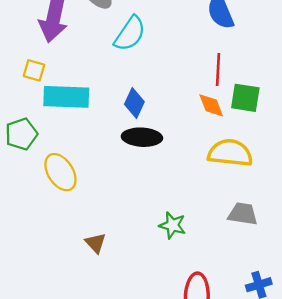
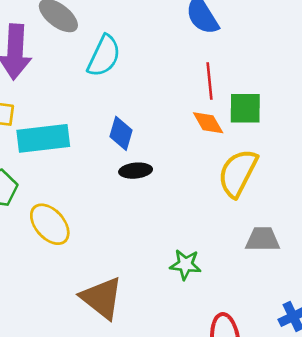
black ellipse: (142, 137) -> (136, 171), size x0.7
yellow semicircle: (230, 153) -> (238, 173), turned -60
brown triangle: (96, 243) -> (102, 298), size x1.8

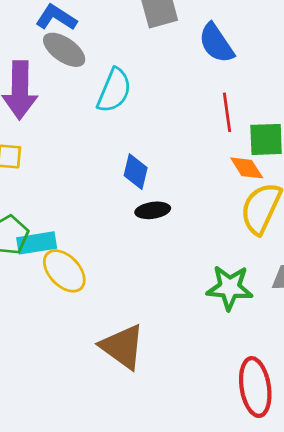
orange diamond: (208, 123) -> (247, 168), moved
cyan rectangle: (43, 138) -> (37, 243), moved, size x0.7
green star: (185, 265) -> (230, 288), moved, size x1.4

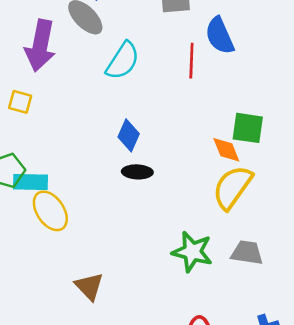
red line: (227, 112) -> (191, 61), moved
brown triangle: (123, 347) -> (89, 286), size x0.7

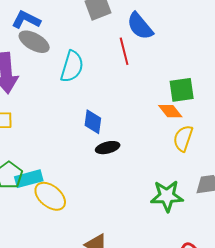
yellow semicircle: (232, 187) -> (183, 138), size x0.7

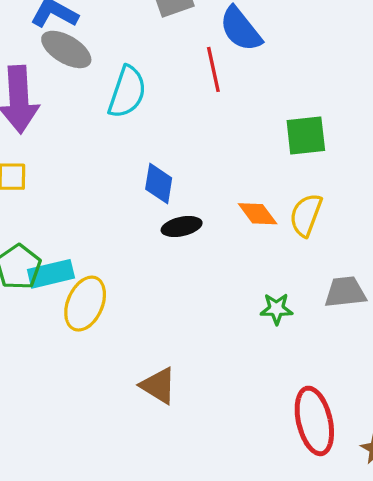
orange diamond: (170, 111) -> (258, 214), moved
yellow ellipse: (50, 196) -> (85, 304), turned 72
green star: (167, 196) -> (276, 309), size x0.6

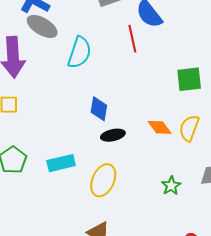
cyan rectangle: (51, 274) -> (61, 163), moved
yellow ellipse: (85, 304) -> (103, 180), moved
green star: (276, 309) -> (171, 186), turned -30

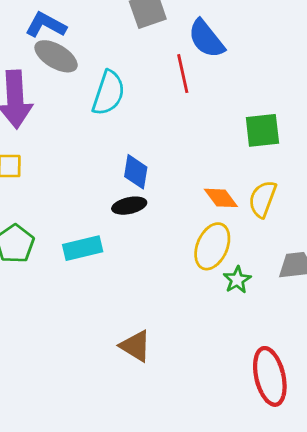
black ellipse: (113, 135) -> (129, 206), moved
yellow ellipse: (103, 180) -> (212, 246), moved

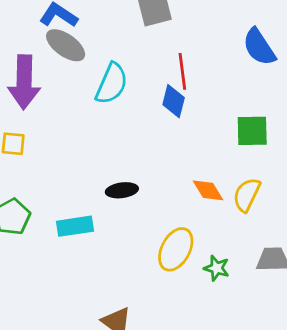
blue semicircle: (206, 39) -> (259, 47), moved
blue diamond: (136, 172) -> (174, 101), moved
yellow ellipse: (212, 246) -> (176, 249), moved
green star: (237, 280) -> (217, 268), turned -30

